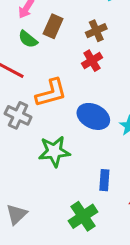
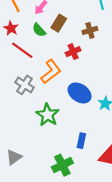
red cross: (92, 61) -> (73, 52), moved
orange L-shape: (51, 93) -> (51, 72), turned -30
green star: (54, 151) -> (48, 115), turned 30

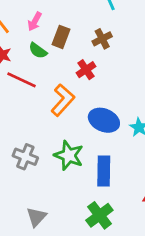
gray cross: (25, 85) -> (25, 157), moved
blue rectangle: (81, 141) -> (104, 171), moved, size x1.5

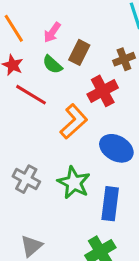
red cross: (86, 70) -> (103, 91), size x1.4

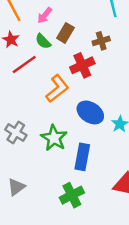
red line: (31, 95) -> (24, 65), turned -70

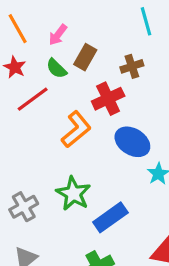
blue ellipse: (90, 112) -> (132, 142), moved
gray cross: (16, 132) -> (24, 207), moved, turned 30
blue rectangle: (82, 157) -> (110, 217), turned 45

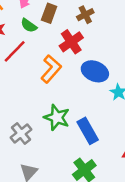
blue rectangle: (110, 217) -> (88, 131), turned -75

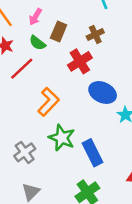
orange L-shape: (51, 69) -> (48, 102), moved

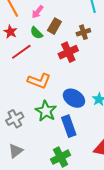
blue ellipse: (103, 93) -> (74, 98), moved
orange L-shape: (48, 102) -> (39, 81), turned 60

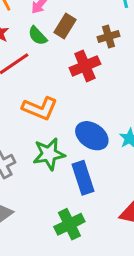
green star: (46, 111) -> (49, 154), turned 30

